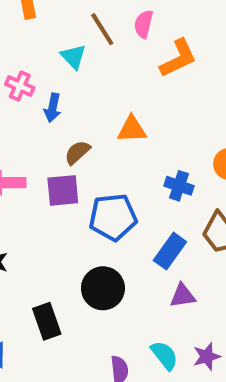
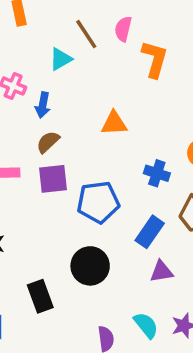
cyan triangle: (73, 57) -> (61, 59), turned 45
orange L-shape: (178, 58) -> (155, 59), turned -48
brown semicircle: (77, 152) -> (48, 142), moved

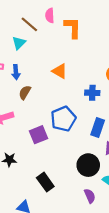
orange triangle: (114, 123) -> (60, 71), turned 49
purple square: (53, 179) -> (38, 135), moved
black circle: (90, 266) -> (88, 165), moved

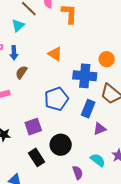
blue cross: (92, 93) -> (85, 76), size x1.6
purple square: (38, 135) -> (33, 127), moved
black circle: (88, 165) -> (61, 145), moved

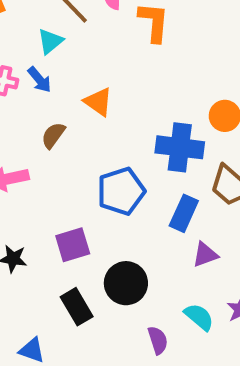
blue arrow: (14, 53) -> (39, 80), moved, turned -40
orange triangle: (55, 54) -> (98, 102), moved

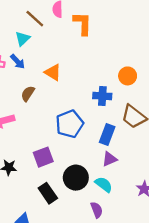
blue cross: (180, 147) -> (102, 96), size x0.7
purple triangle: (205, 255) -> (109, 159), moved
cyan semicircle: (199, 317) -> (104, 184), moved

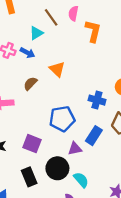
blue arrow: (18, 62) -> (27, 53), turned -32
purple square: (43, 157) -> (32, 144), turned 30
purple triangle: (109, 159) -> (75, 149), moved

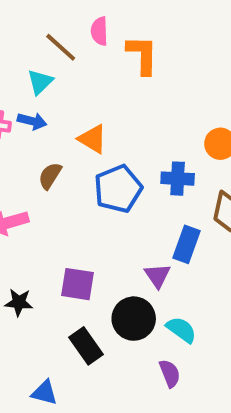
blue pentagon: (62, 119) -> (118, 189), moved
purple triangle: (75, 149) -> (157, 276), turned -40

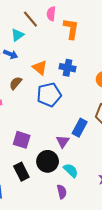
blue cross: (178, 179) -> (68, 68), moved

